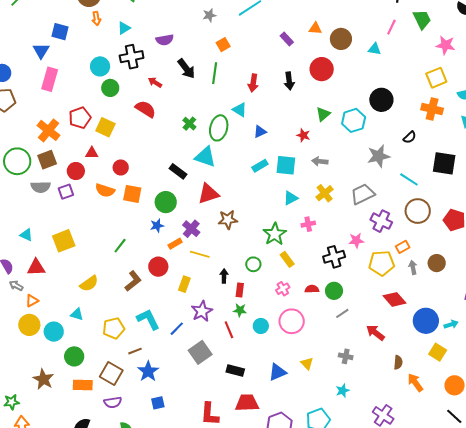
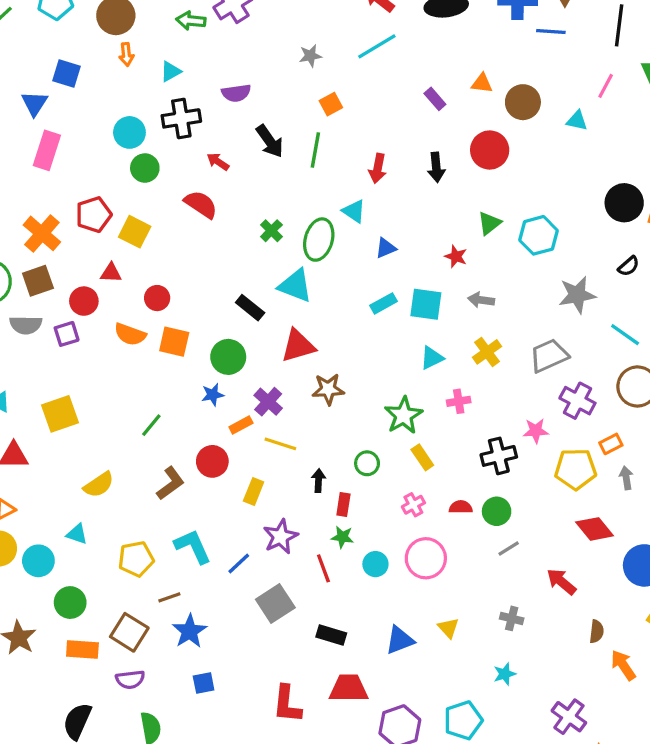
black circle: (381, 100) -> (624, 203), moved

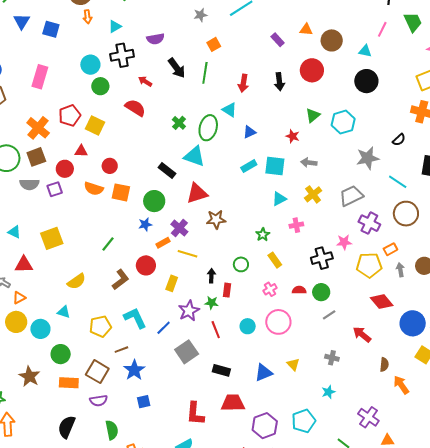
blue triangle: (35, 103) -> (22, 21), moved
black circle: (624, 203) -> (366, 81), moved
green star: (404, 415) -> (263, 235), size x0.6
green star: (342, 537) -> (212, 303), moved

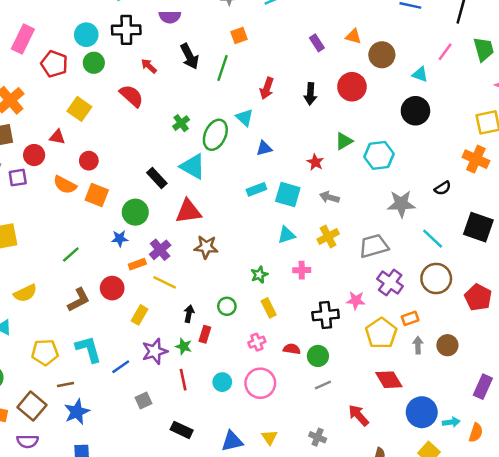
red pentagon: (70, 116) -> (54, 64), moved, turned 30
yellow pentagon: (369, 265) -> (381, 333), turned 30
gray square: (187, 352) -> (144, 400), size x0.6

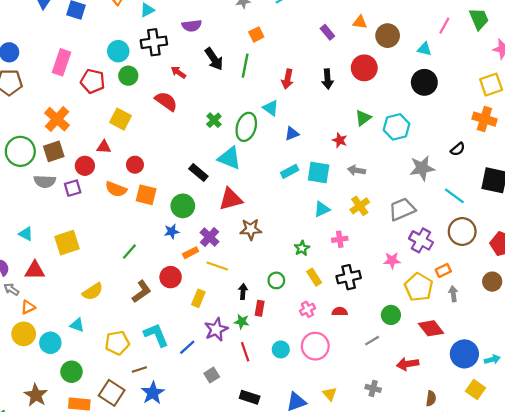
black cross: (326, 315) -> (349, 277), moved
brown circle: (447, 345) -> (492, 282), moved
green circle: (318, 356) -> (391, 315), moved
red arrow: (359, 415) -> (408, 364), turned -50

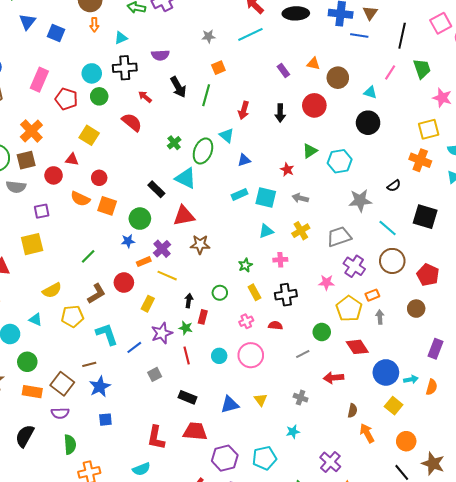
purple square: (73, 188) -> (42, 211), moved
yellow pentagon: (117, 343) -> (72, 316), moved

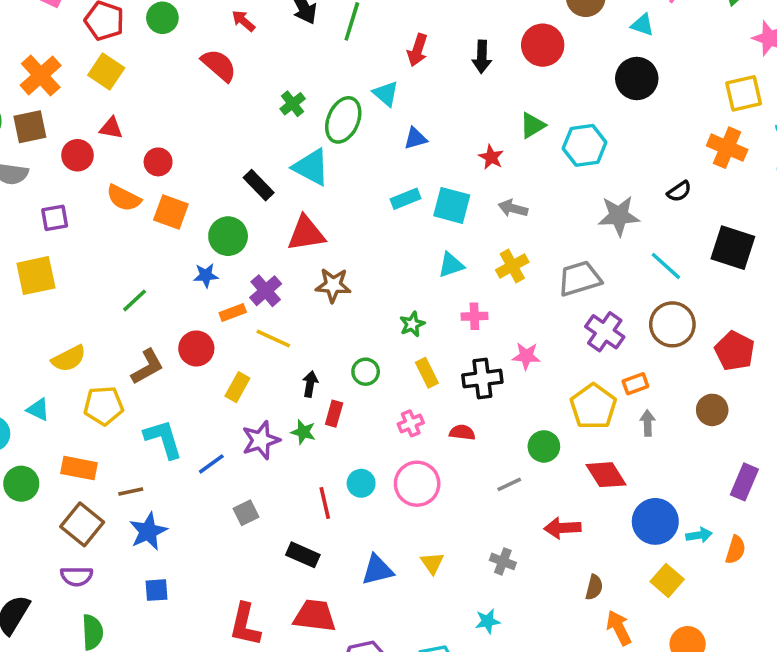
yellow square: (89, 135) -> (106, 72), moved
pink star: (326, 282) -> (526, 356), moved
red line: (187, 355) -> (325, 503), moved
orange rectangle: (32, 392) -> (79, 468), moved

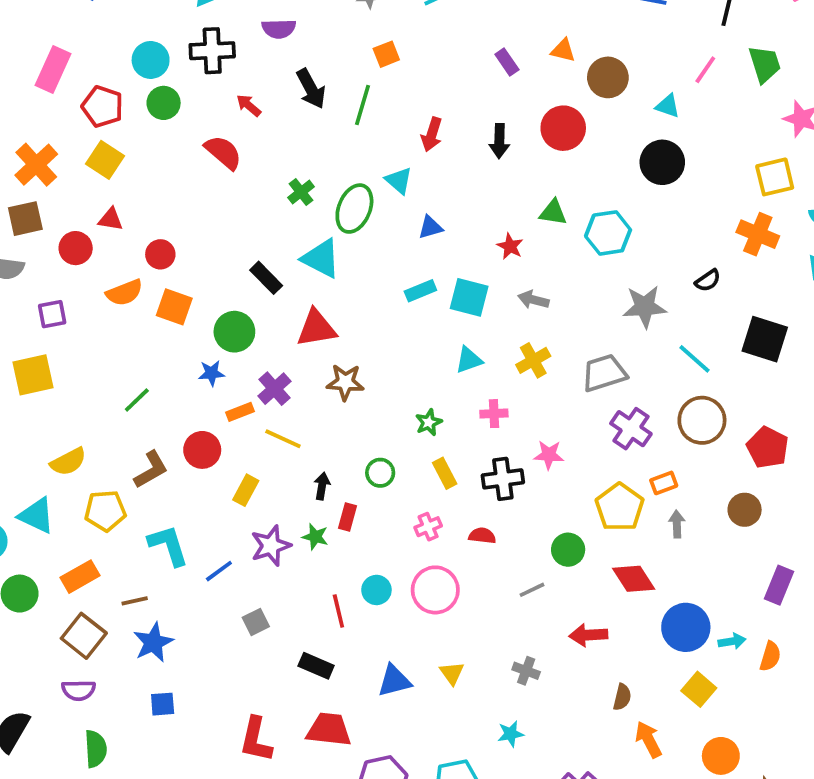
green triangle: (532, 125) -> (553, 213), turned 40
orange semicircle: (124, 198) -> (124, 293), turned -48
cyan triangle: (38, 410) -> (37, 516), size x1.5
orange rectangle: (79, 468) -> (80, 577), turned -40

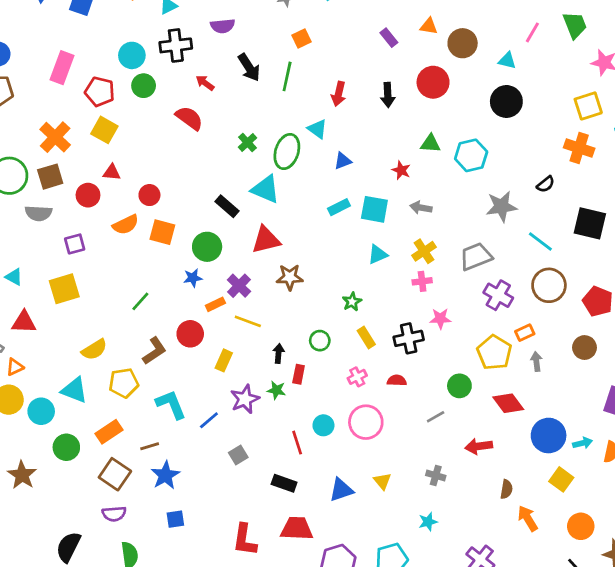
pink cross: (494, 414) -> (422, 281), moved

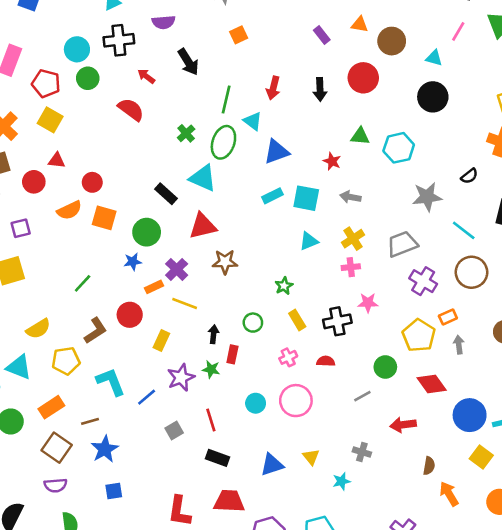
green line: (287, 76) -> (226, 100), moved
blue triangle: (343, 161) -> (276, 152), size x1.5
red line: (297, 443) -> (211, 420), moved
cyan star: (428, 522) -> (341, 481), moved

